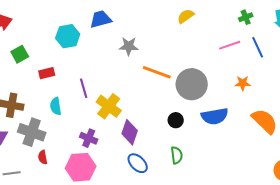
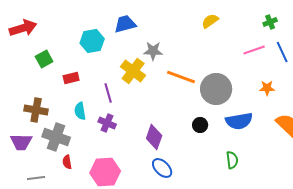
yellow cross: (109, 106) -> (133, 71), moved
purple cross: (89, 138) -> (107, 123), moved
green semicircle: (177, 155) -> (232, 160), moved

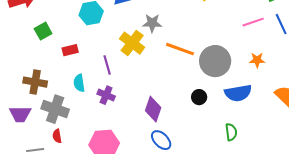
orange star: (267, 88) -> (257, 60), moved
red semicircle: (67, 162) -> (57, 136), moved

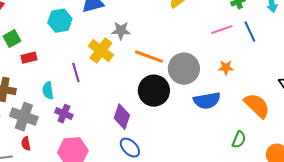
red rectangle: (70, 50) -> (29, 58), moved
purple cross: (106, 95) -> (64, 114), moved
black circle: (199, 97) -> (154, 91), moved, size x2.0
green semicircle: (231, 132) -> (239, 140), moved, turned 30

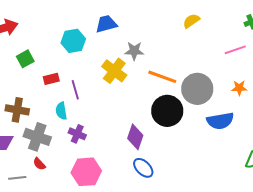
red rectangle: (29, 58) -> (51, 79), moved
purple line: (76, 73) -> (75, 90), moved
red semicircle: (26, 144) -> (39, 164), turned -32

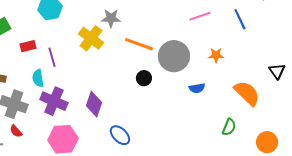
pink line: (235, 50) -> (200, 16), moved
black circle: (167, 111) -> (144, 78), size x0.5
blue semicircle: (220, 121) -> (197, 88), size x0.6
purple cross: (77, 134) -> (54, 101), size x1.5
purple diamond: (135, 137) -> (94, 104), moved

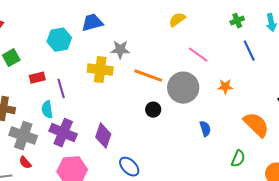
pink line: (200, 16) -> (198, 55), moved, turned 55
yellow cross: (91, 38) -> (100, 70), turned -30
blue semicircle: (197, 88) -> (205, 129), moved, turned -98

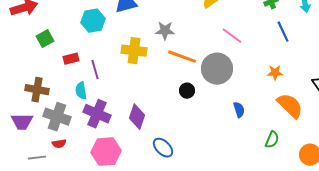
gray star: (120, 50) -> (165, 31), moved
orange star: (225, 87) -> (275, 73), moved
red semicircle: (25, 163) -> (59, 144), turned -56

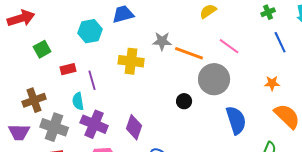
orange line: (182, 57) -> (189, 53), moved
brown cross: (37, 90) -> (34, 100), turned -30
blue semicircle: (239, 110) -> (236, 120), size x1.8

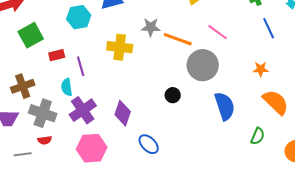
green square: (42, 49) -> (31, 35), size x1.4
black circle: (184, 101) -> (173, 95), moved
purple cross: (94, 124) -> (83, 110), turned 32

